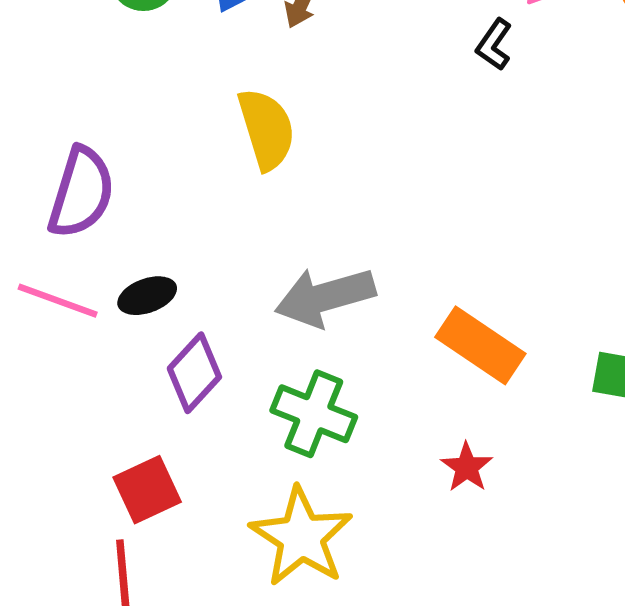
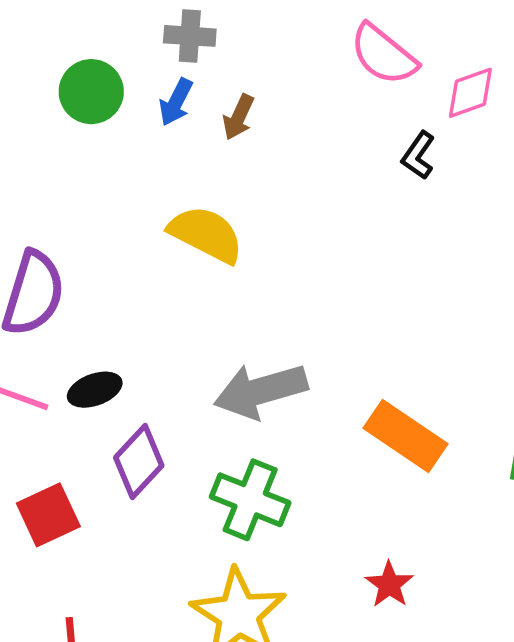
yellow semicircle: (266, 129) -> (206, 234), turned -46
red star: (467, 467) -> (389, 584), moved
red square: (147, 490) -> (48, 515), moved

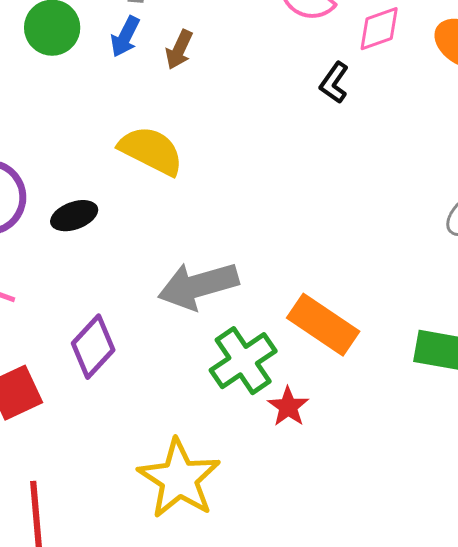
black ellipse: (95, 390) -> (74, 216), moved
green cross: (250, 500) -> (243, 361), moved, turned 34
red star: (389, 584) -> (288, 407), moved

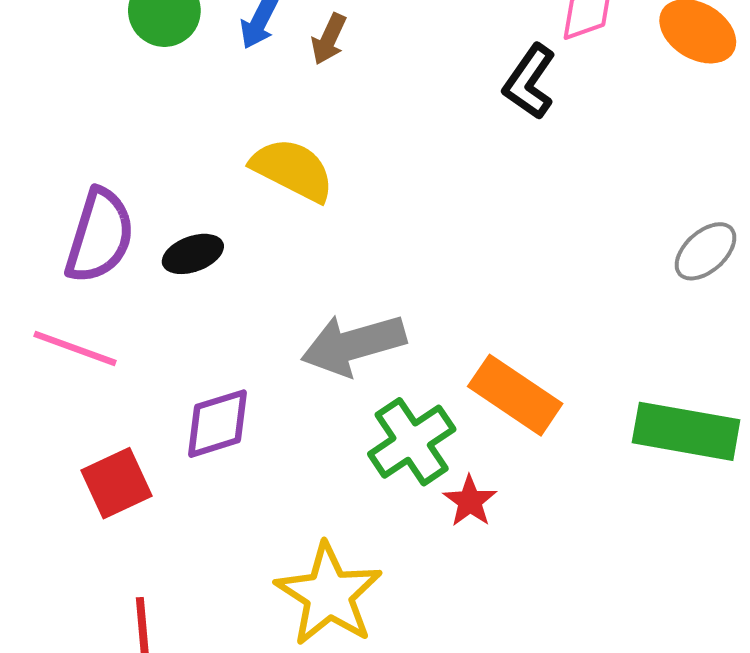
black L-shape: (334, 83) -> (529, 82), size x1.4
purple diamond: (93, 347) -> (217, 424), turned 30

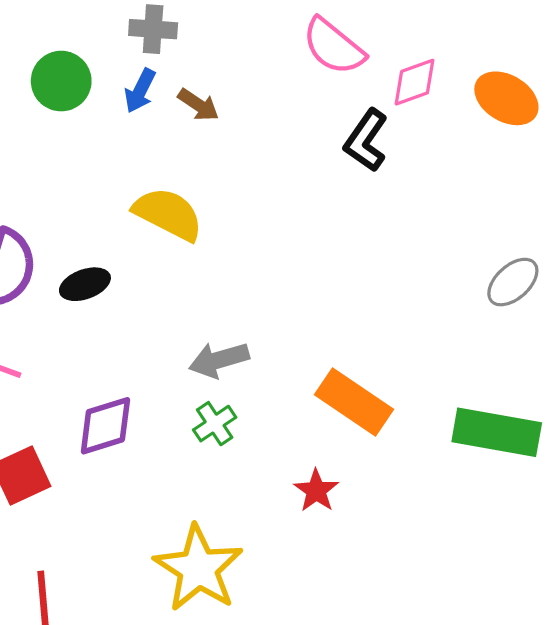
brown arrow: (329, 39) -> (198, 105), turned -81
gray arrow: (353, 345) -> (219, 360), size x0.7
green cross: (412, 442) -> (215, 424), moved, size x0.6

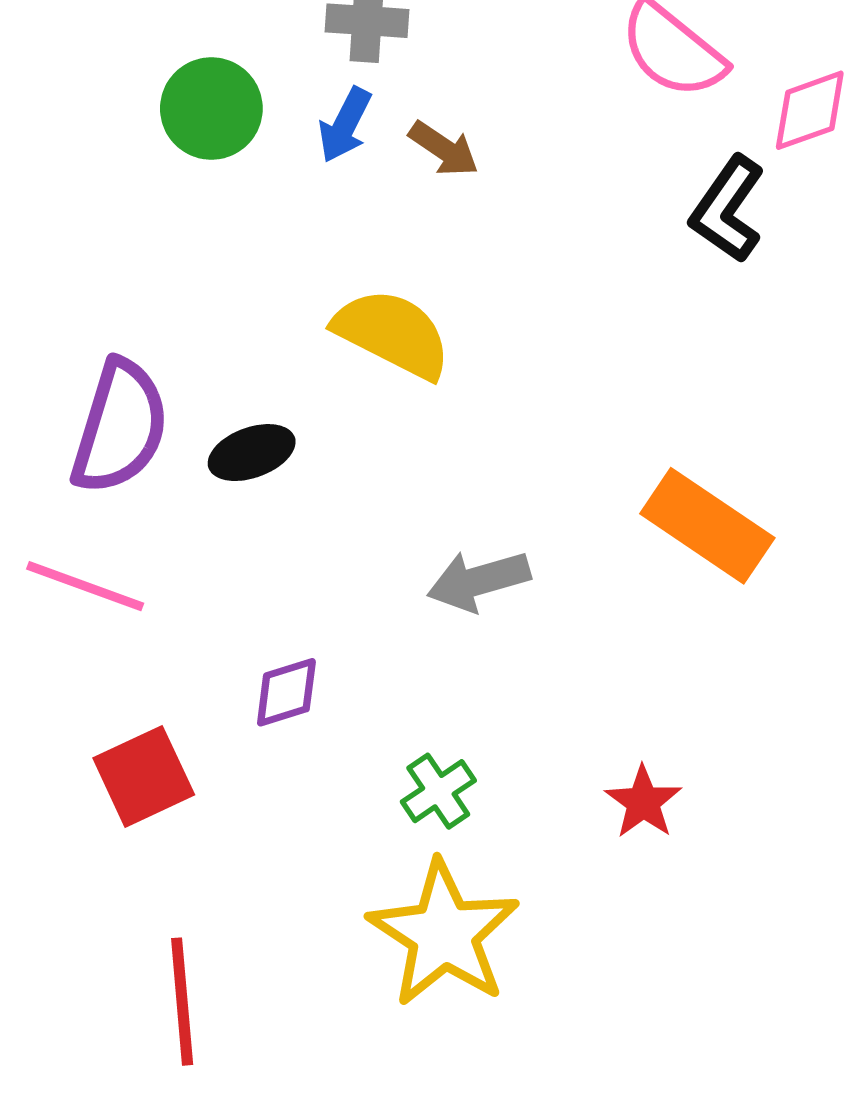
orange rectangle: (354, 402) -> (707, 526), moved
green cross: (215, 424) -> (438, 791), moved
purple diamond: (105, 426) -> (286, 692), size x0.7

